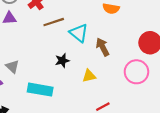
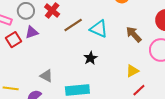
brown arrow: (103, 47) -> (134, 34), moved
yellow triangle: (89, 76) -> (132, 71), moved

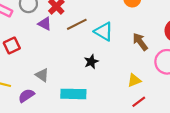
purple triangle: (32, 32) -> (45, 24), moved, turned 40
red square: (14, 40) -> (12, 45), moved

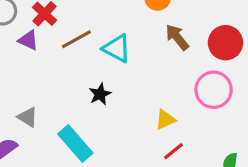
brown arrow: (140, 42) -> (177, 37), moved
cyan rectangle: (73, 94) -> (75, 143), turned 50

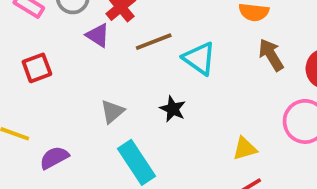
black star: (100, 94) -> (173, 109), turned -30
gray triangle: (28, 117) -> (112, 112), moved, turned 40

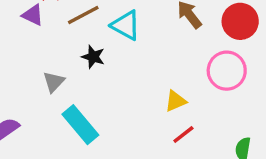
black star: (173, 109) -> (93, 57), moved

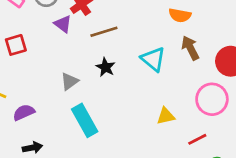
cyan triangle: (126, 25) -> (153, 59), moved
red line: (183, 134) -> (197, 139), moved

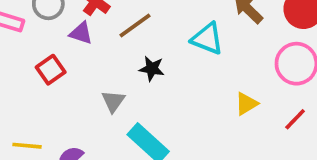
red square: (16, 45) -> (51, 70), moved

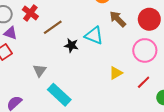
purple triangle: (81, 33) -> (10, 33), moved
black star: (152, 69) -> (71, 45), moved

